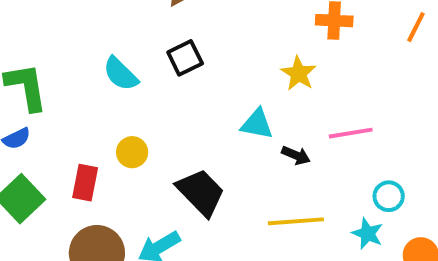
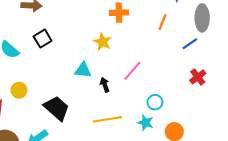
orange line: (416, 27) -> (162, 22), moved
pink line: (351, 133) -> (132, 71), turned -35
black arrow: (296, 155) -> (105, 85), turned -128

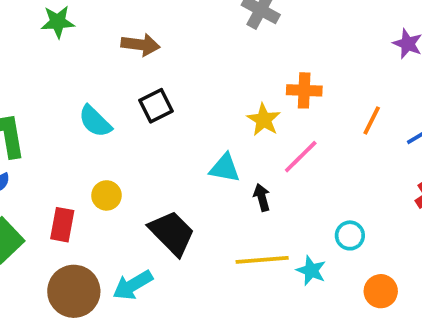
orange cross: (119, 13) -> (304, 90), moved
orange line: (162, 22) -> (372, 120), moved
pink line: (132, 71) -> (301, 157), moved
cyan star: (145, 123) -> (311, 271), moved

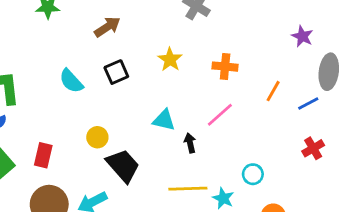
brown arrow: (140, 45) -> (107, 27), turned -44
yellow star: (264, 120) -> (170, 60), moved
yellow circle: (106, 195) -> (97, 137), moved

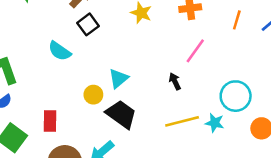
black square: (116, 72) -> (88, 24), moved
cyan triangle: (164, 120) -> (118, 78), moved, turned -40
cyan circle: (253, 174) -> (236, 96), size x1.6

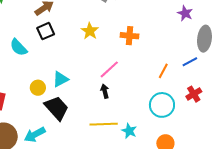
orange line: (237, 20) -> (163, 71), moved
pink line: (195, 51) -> (109, 69), moved
cyan circle: (236, 96) -> (162, 105), moved

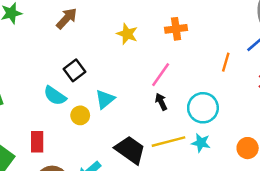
black square: (46, 31) -> (75, 70), moved
cyan semicircle: (18, 47) -> (55, 96), moved
cyan circle: (162, 105) -> (203, 108), moved
black trapezoid: (57, 108) -> (130, 150), moved

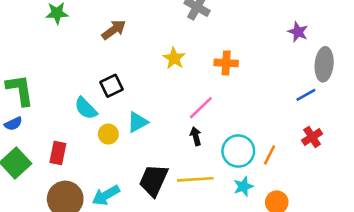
orange line: (226, 62) -> (270, 155), moved
cyan star: (201, 143) -> (243, 187), moved, turned 30
black trapezoid: (130, 150) -> (153, 180), turned -112

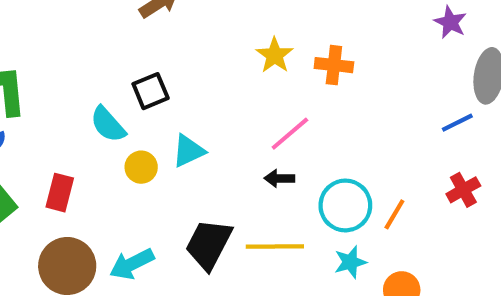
yellow star: (174, 58) -> (275, 55), moved
black arrow: (196, 136) -> (279, 178), turned -78

